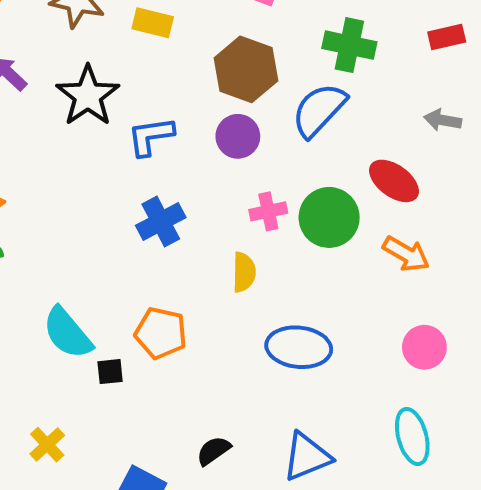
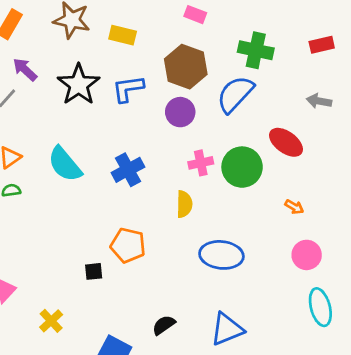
blue L-shape: (151, 136) -> (128, 89), moved
orange arrow: (406, 254) -> (294, 207), moved, size x0.6
cyan semicircle: (67, 333) -> (65, 164), moved
cyan ellipse: (412, 436) -> (320, 307), moved

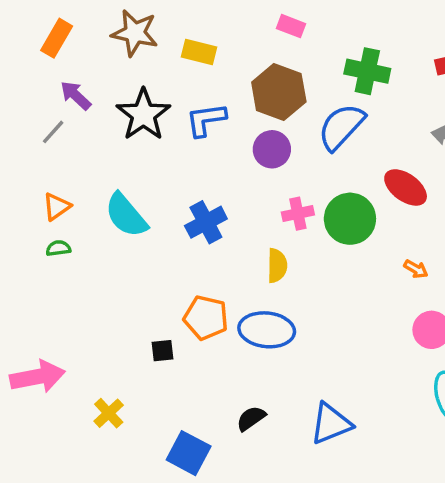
blue ellipse: (221, 255) -> (267, 330), moved

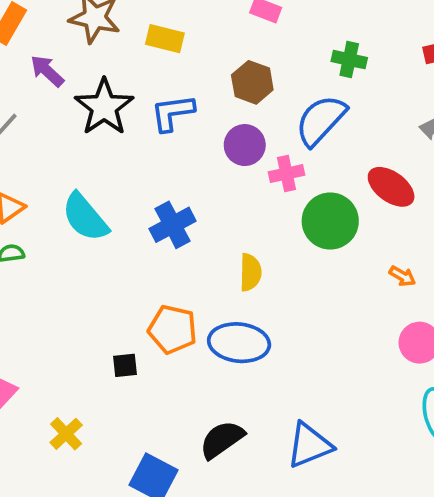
green cross: (367, 71) -> (349, 60), size x0.7
brown hexagon: (279, 92) -> (252, 82), size x0.7
purple arrow: (76, 95) -> (47, 71), moved
pink cross: (298, 214) -> (287, 174), moved
black semicircle: (251, 418) -> (222, 440), size x1.4

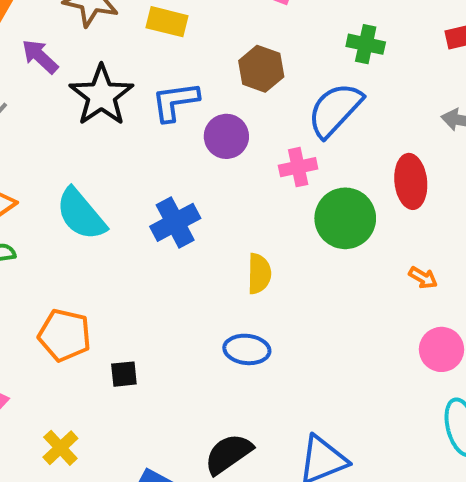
purple circle: (245, 145) -> (226, 136), moved
red ellipse: (391, 187) -> (411, 181), turned 48
orange pentagon: (173, 329) -> (65, 335), moved
blue ellipse: (239, 343) -> (247, 349), size x0.7

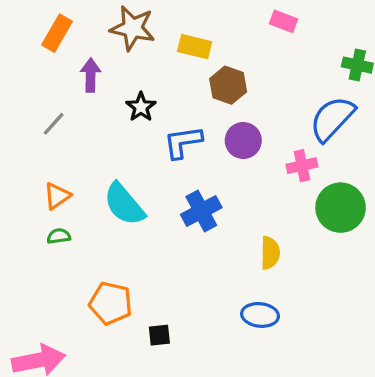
purple arrow: (40, 56) -> (91, 75), turned 48
brown hexagon: (261, 69) -> (228, 85), moved
black star: (101, 95) -> (141, 107), size x0.6
blue L-shape: (175, 102) -> (183, 142), moved

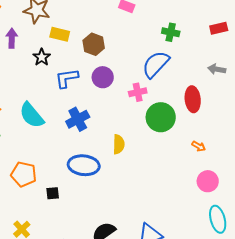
yellow rectangle: (195, 47) -> (60, 34), moved
blue ellipse: (260, 315) -> (84, 165), moved, size x1.4

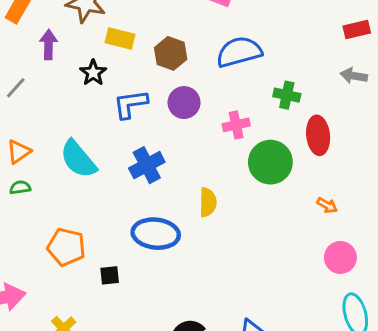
green cross: (171, 32) -> (287, 95), moved
blue semicircle: (156, 64) -> (239, 52), moved, turned 32
gray arrow: (217, 69) -> (354, 76), moved

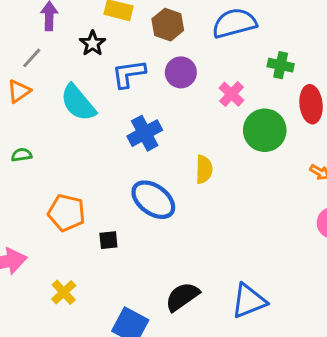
gray line: (16, 88) -> (32, 58), moved
pink cross: (236, 125) -> (231, 94), turned -35
orange triangle: (19, 152) -> (19, 91), moved
cyan semicircle: (78, 159) -> (78, 103), moved
blue ellipse: (156, 234) -> (153, 200), turned 30

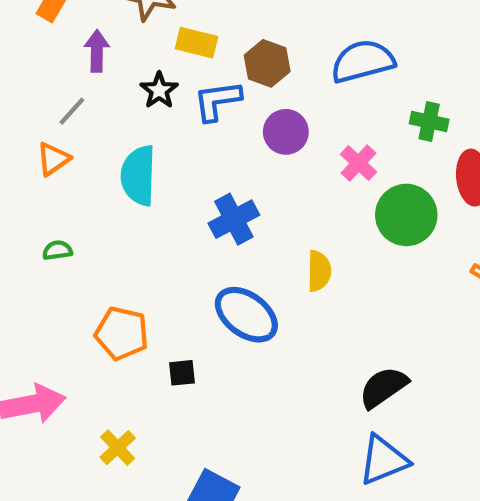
blue L-shape: (129, 74) -> (217, 101), moved
cyan semicircle: (78, 103) -> (138, 176), turned 42
black semicircle: (182, 297) -> (383, 387), moved

